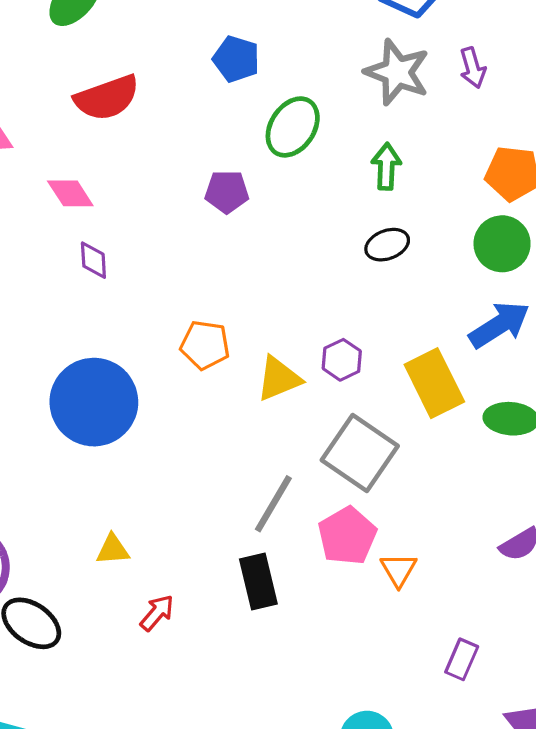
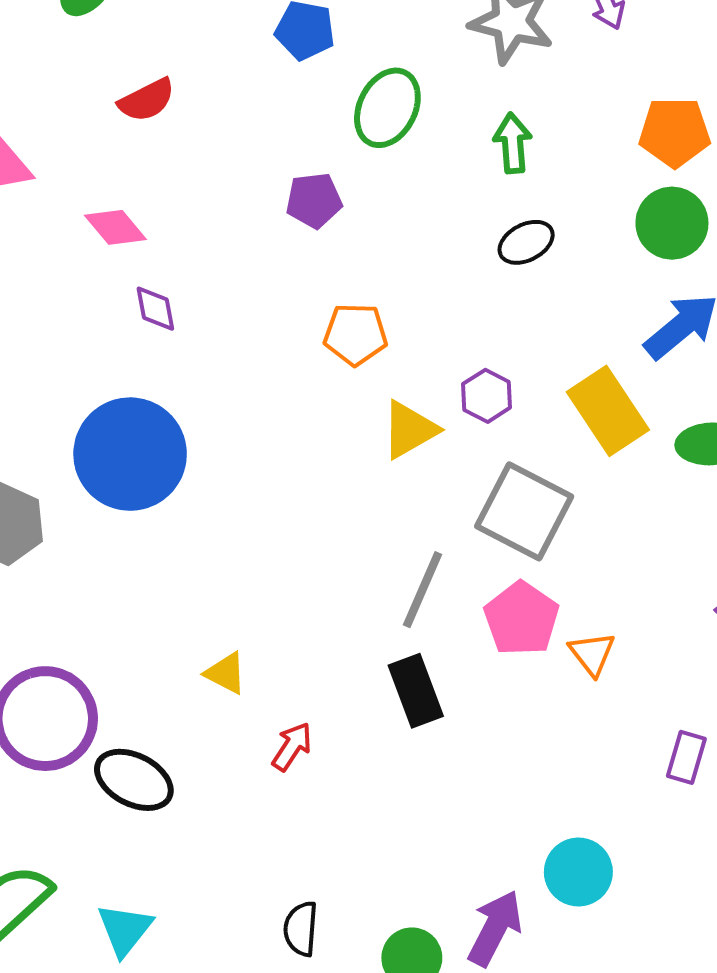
red semicircle: (107, 98) -> (147, 100), size x0.7
orange pentagon: (205, 345) -> (355, 334), moved
blue circle: (94, 402) -> (130, 454), moved
yellow triangle: (113, 550) -> (226, 673), turned 39

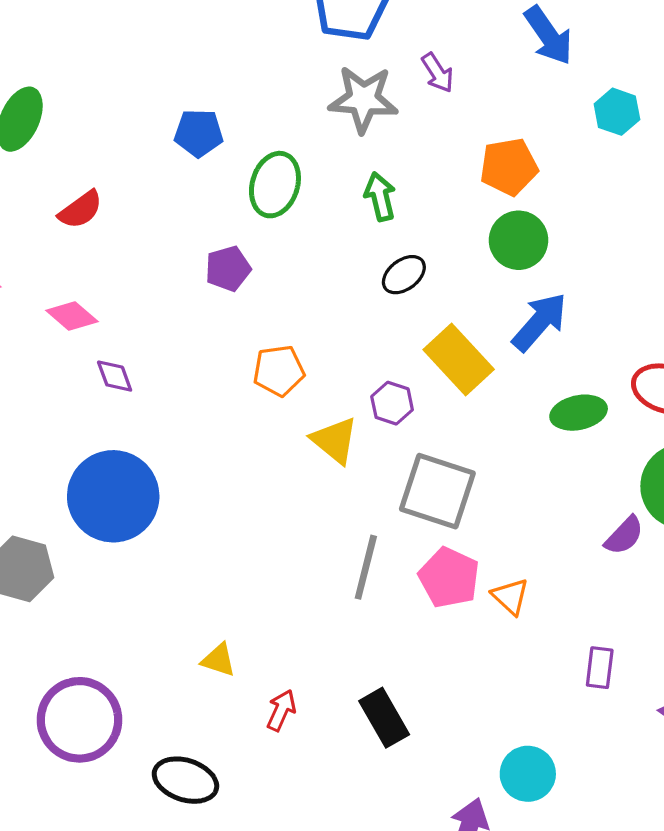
yellow rectangle: (608, 411) -> (459, 359), moved
yellow triangle: (409, 430) -> (335, 440), turned -42
black rectangle: (416, 691) -> (384, 718), moved
black ellipse: (134, 780) -> (185, 780), moved

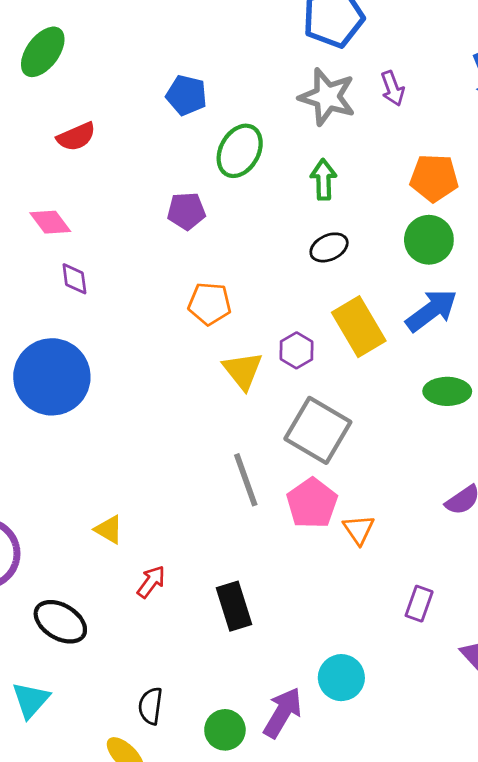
gray line: (366, 567) -> (246, 480), turned -46

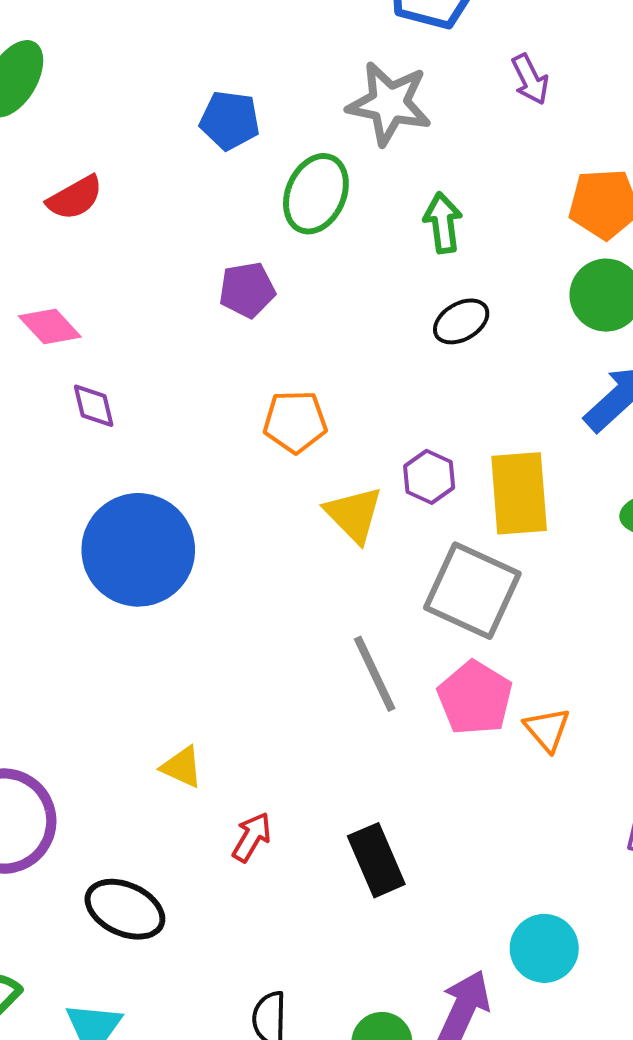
gray star: (327, 97) -> (389, 103), moved
yellow rectangle: (359, 327) -> (519, 493), moved, turned 32
blue circle: (52, 377) -> (138, 550), moved

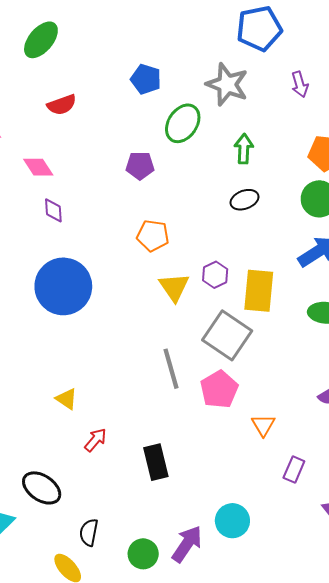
orange triangle: (547, 729) -> (263, 425), moved
black ellipse: (125, 909) -> (42, 488), moved

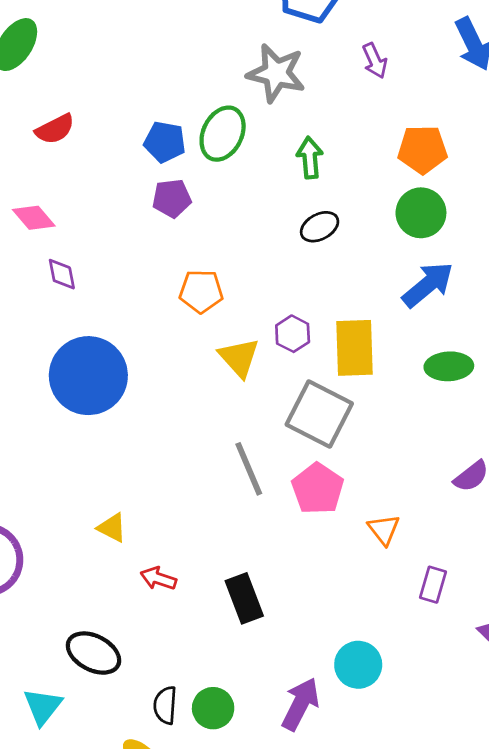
blue pentagon: (146, 79) -> (165, 142), moved
red arrow: (96, 440) -> (158, 578), turned -105
green circle: (143, 554) -> (213, 708), moved

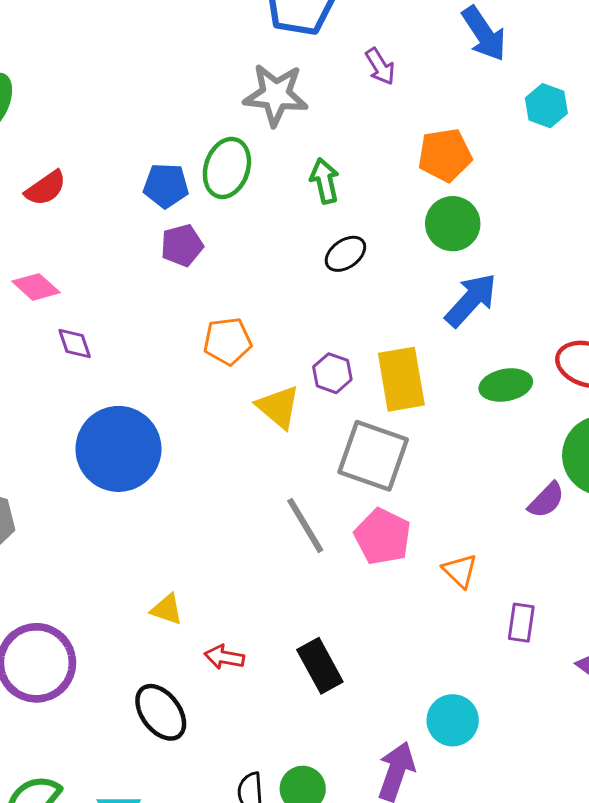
black ellipse: (93, 653) -> (161, 712), moved, turned 34

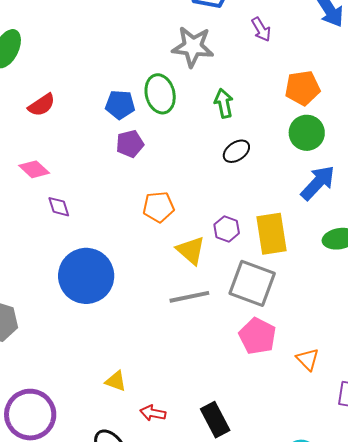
green ellipse: (227, 168) -> (160, 94), turned -33
gray line: (305, 525) -> (189, 297), moved, turned -72

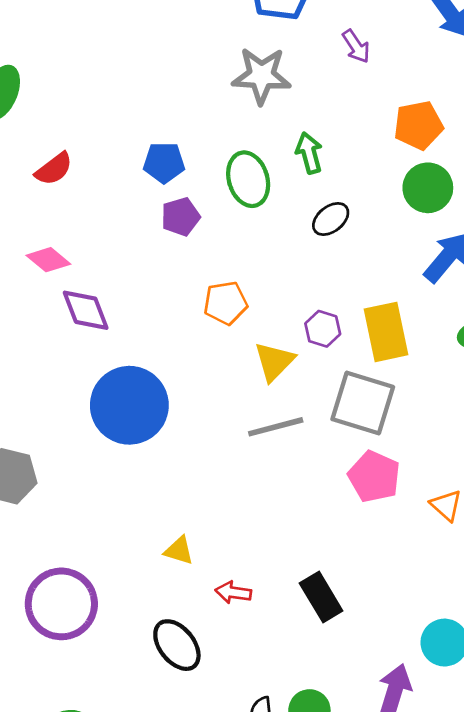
green ellipse: (160, 94) -> (248, 179), moved
purple diamond: (59, 207) -> (86, 310), size x1.5
yellow triangle: (191, 250) -> (274, 361), turned 36

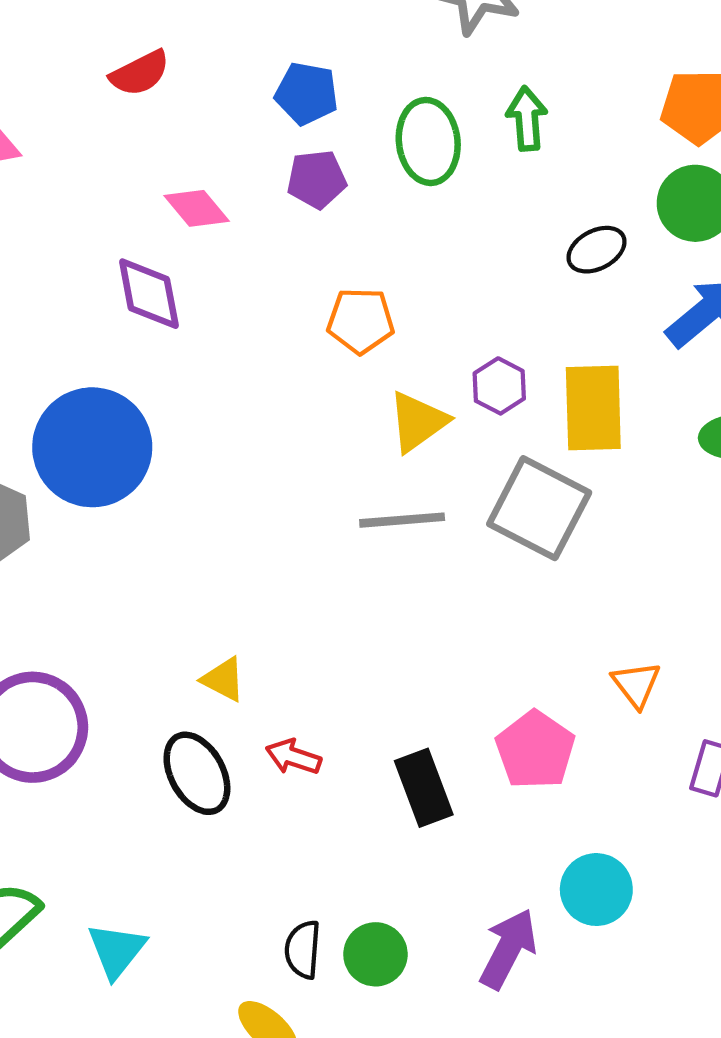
black ellipse: (331, 219) -> (597, 250), moved
pink diamond: (48, 260) -> (197, 208), moved
blue circle: (129, 405) -> (92, 447), moved
pink pentagon: (374, 477) -> (535, 750), moved
black ellipse: (177, 645) -> (197, 773), moved

